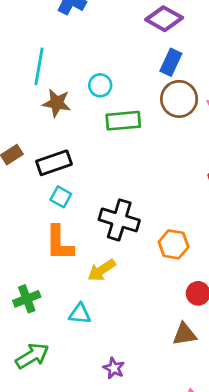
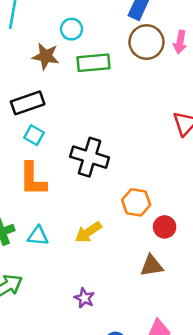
brown star: (57, 103) -> (46, 56), moved
orange hexagon: (174, 244) -> (136, 202), moved
yellow arrow: (102, 270) -> (88, 232), moved
cyan triangle: (80, 314) -> (38, 236), moved

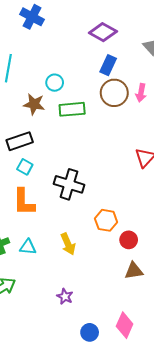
yellow arrow: (88, 232) -> (68, 244), turned -80
brown triangle: (152, 266) -> (134, 271), moved

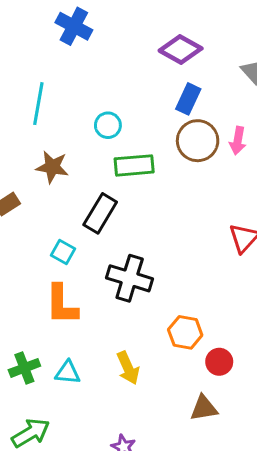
brown star: (34, 104) -> (52, 167), moved
black rectangle: (20, 141) -> (100, 213), moved, turned -40
brown triangle: (134, 271) -> (204, 408), moved

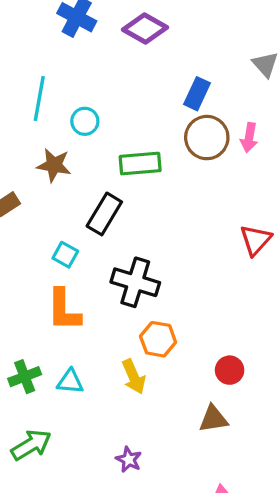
purple diamond: (181, 49) -> (145, 29), moved
cyan circle: (108, 125) -> (85, 121), moved
orange hexagon: (185, 332) -> (158, 339), moved

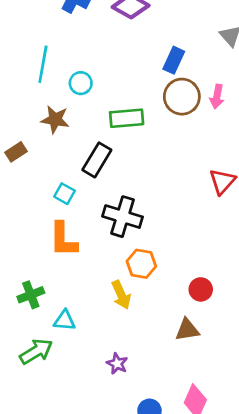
cyan triangle: (70, 381) -> (65, 320), moved

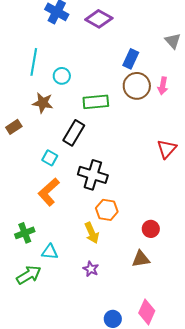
orange L-shape: (63, 240) -> (49, 192), turned 48
purple star: (117, 364) -> (91, 269), moved

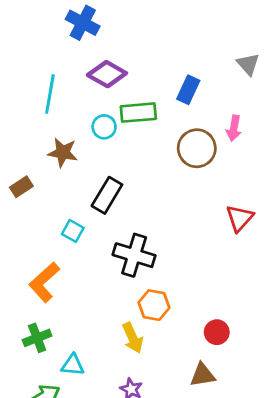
purple diamond: (99, 19) -> (107, 74), moved
cyan circle: (62, 76) -> (104, 127), moved
brown circle: (137, 86) -> (197, 148), moved
green rectangle: (96, 102) -> (138, 113), moved
orange L-shape: (49, 192) -> (44, 282), moved

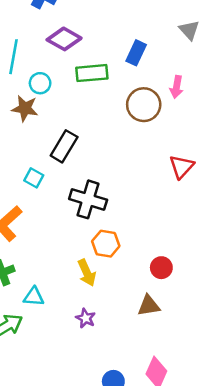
cyan circle: (104, 127) -> (40, 83), moved

